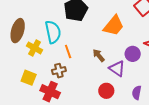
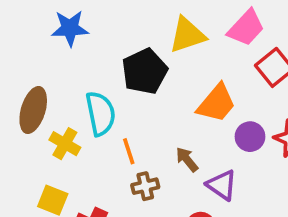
purple circle: (133, 54) -> (250, 137), moved
brown cross: (59, 71) -> (145, 186), moved

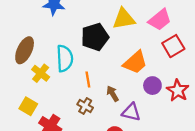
orange line: (129, 151) -> (88, 79), moved
purple triangle: (222, 185) -> (131, 112), turned -30
brown cross: (145, 186) -> (85, 106), turned 35

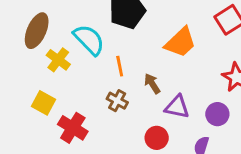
cyan semicircle: (65, 58) -> (89, 40), turned -40
purple circle: (152, 86) -> (217, 114), moved

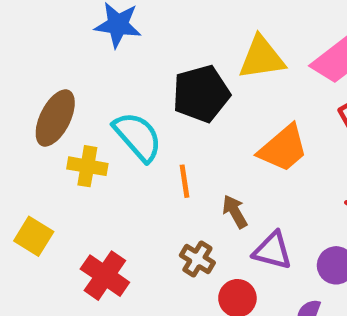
yellow cross: (58, 60) -> (87, 166), turned -30
brown cross: (117, 101) -> (197, 259), moved
yellow square: (43, 103) -> (34, 236), moved

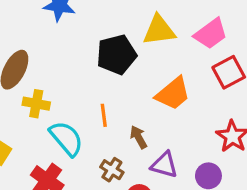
cyan semicircle: (138, 137) -> (66, 138), moved

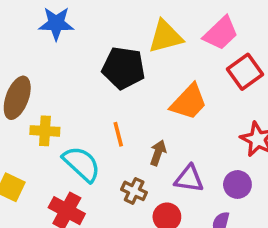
black pentagon: (116, 55) -> (124, 68), turned 30
brown arrow: (139, 137) -> (158, 153), turned 55

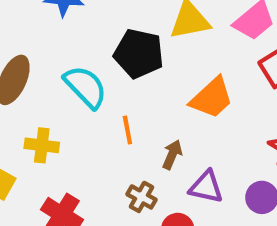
yellow cross: (45, 131) -> (42, 145), moved
cyan semicircle: (82, 164) -> (86, 87), moved

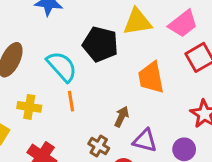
orange trapezoid: (212, 98) -> (151, 77), turned 120
orange line: (127, 130) -> (71, 101), moved

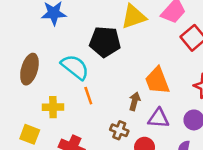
orange trapezoid: (151, 77) -> (157, 81), moved

